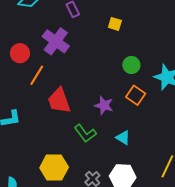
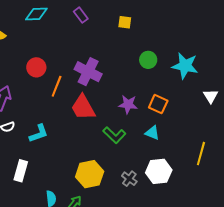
purple cross: (56, 41) -> (88, 72), moved
orange square: (136, 95) -> (158, 104), moved

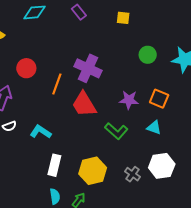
red circle: (36, 67) -> (26, 68), moved
cyan L-shape: (39, 134) -> (41, 132), turned -125
white rectangle: (21, 171) -> (54, 165), moved

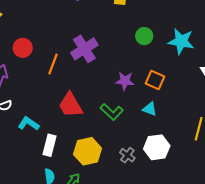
purple cross: (88, 68) -> (84, 49), turned 32
red trapezoid: (84, 104) -> (70, 105), moved
cyan L-shape: (41, 132) -> (29, 124), moved

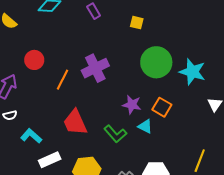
green circle: (144, 36) -> (156, 62), size x1.8
cyan triangle: (150, 109) -> (145, 126), moved
white rectangle: (49, 145) -> (50, 160), turned 45

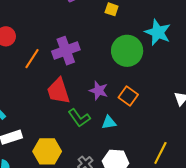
cyan star: (192, 72) -> (158, 32), moved
red trapezoid: (75, 122) -> (58, 91), moved
cyan triangle: (145, 126) -> (109, 122), moved, turned -42

